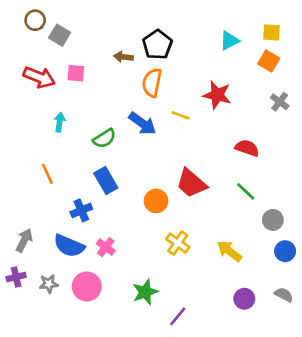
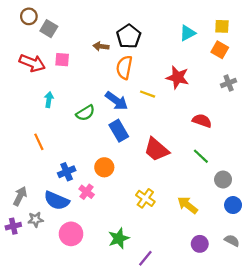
gray cross: (280, 102) -> (229, 83), turned 32
blue rectangle: (106, 181) -> (119, 131), moved
orange circle: (156, 201) -> (104, 167), moved
pink cross: (106, 247) -> (87, 192), moved
gray star: (49, 284) -> (36, 219), moved

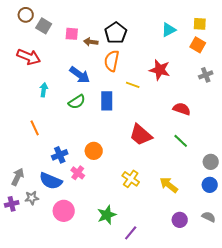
pink square: (62, 60) -> (72, 34), moved
blue arrow: (117, 101) -> (80, 75), moved
blue rectangle: (119, 131) -> (107, 101), moved, turned 30
gray circle: (223, 180) -> (211, 162), moved

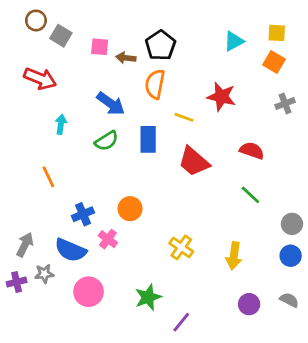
red trapezoid: (141, 135) -> (194, 162), moved
yellow arrow: (169, 185) -> (234, 256), turned -120

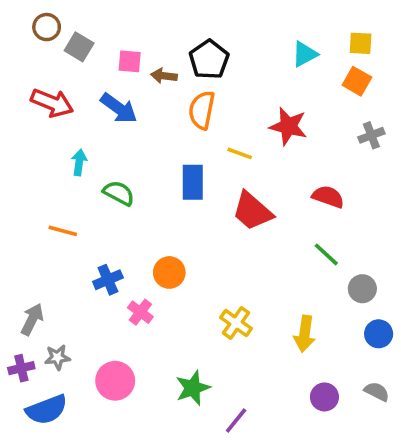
blue arrow: (111, 104) -> (119, 108), moved
green semicircle: (107, 141) -> (119, 193), moved, turned -120
orange line: (48, 177) -> (63, 231), turned -50
gray circle: (292, 224) -> (362, 289), moved
blue semicircle: (71, 250) -> (47, 410), moved, turned -44

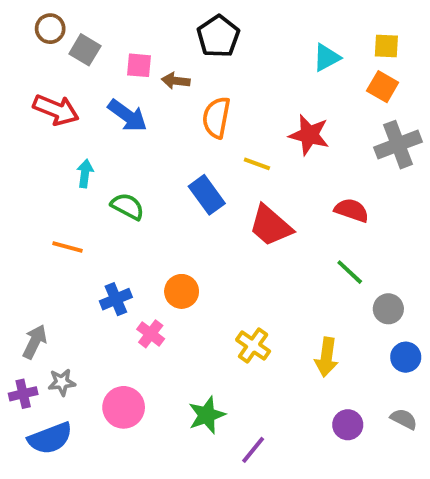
black pentagon: (209, 60) -> (218, 36), moved
gray cross: (371, 135) -> (398, 145), size x1.6
blue rectangle: (193, 182) -> (207, 195), turned -36

